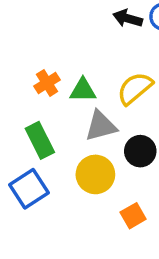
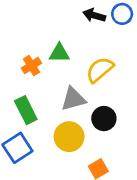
green triangle: (83, 90) -> (59, 53), moved

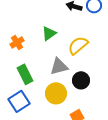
green triangle: (59, 53) -> (49, 33), turned -35
orange cross: (31, 66) -> (17, 42), moved

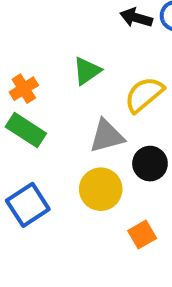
green rectangle: (25, 74) -> (26, 130), moved, turned -30

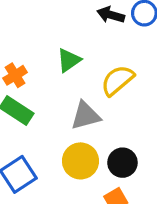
black circle: (150, 164) -> (122, 163), moved

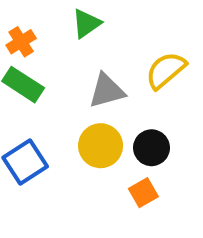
yellow semicircle: (117, 80) -> (166, 70), moved

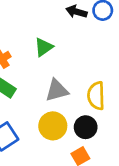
yellow semicircle: (166, 70) -> (96, 96), moved, turned -52

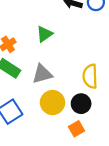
gray triangle: (57, 90) -> (42, 74), moved

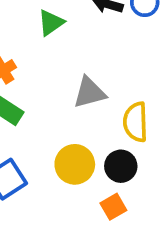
green triangle: (45, 34) -> (51, 23), moved
gray triangle: (42, 74) -> (89, 93), moved

